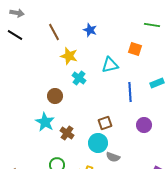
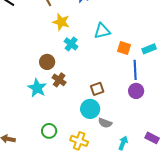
orange square: (135, 49) -> (124, 48), moved
blue line: (130, 92) -> (135, 70), moved
brown cross: (67, 133) -> (59, 80), moved

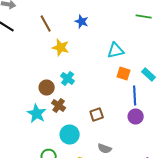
cyan triangle: (102, 31) -> (116, 50), moved
cyan cross: (71, 44) -> (68, 78), moved
cyan rectangle: (149, 49) -> (149, 74), turned 64
cyan circle: (90, 109) -> (70, 134), moved

